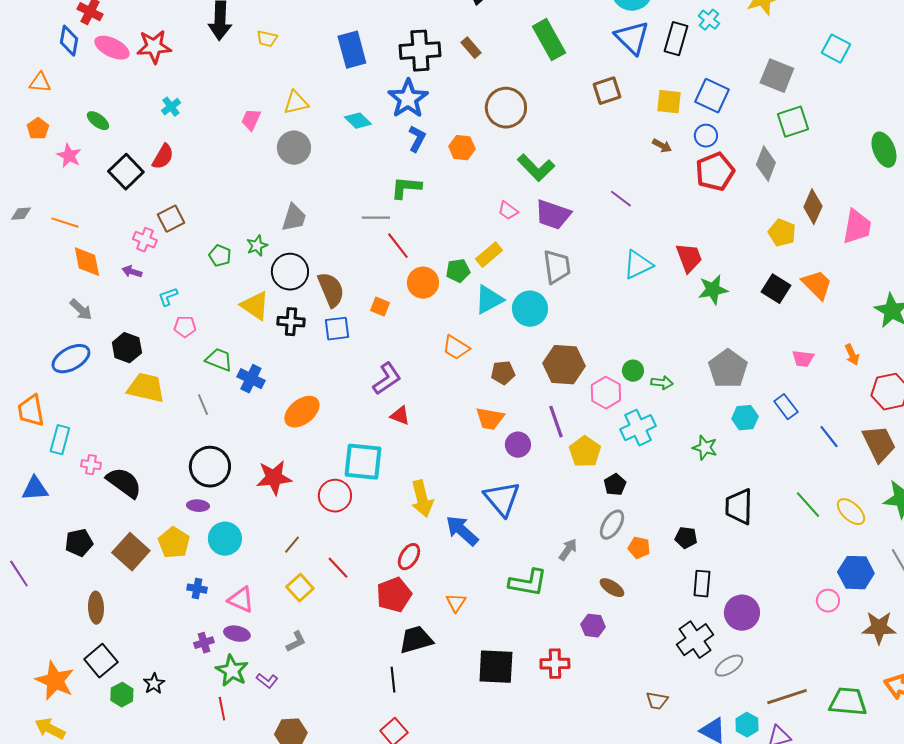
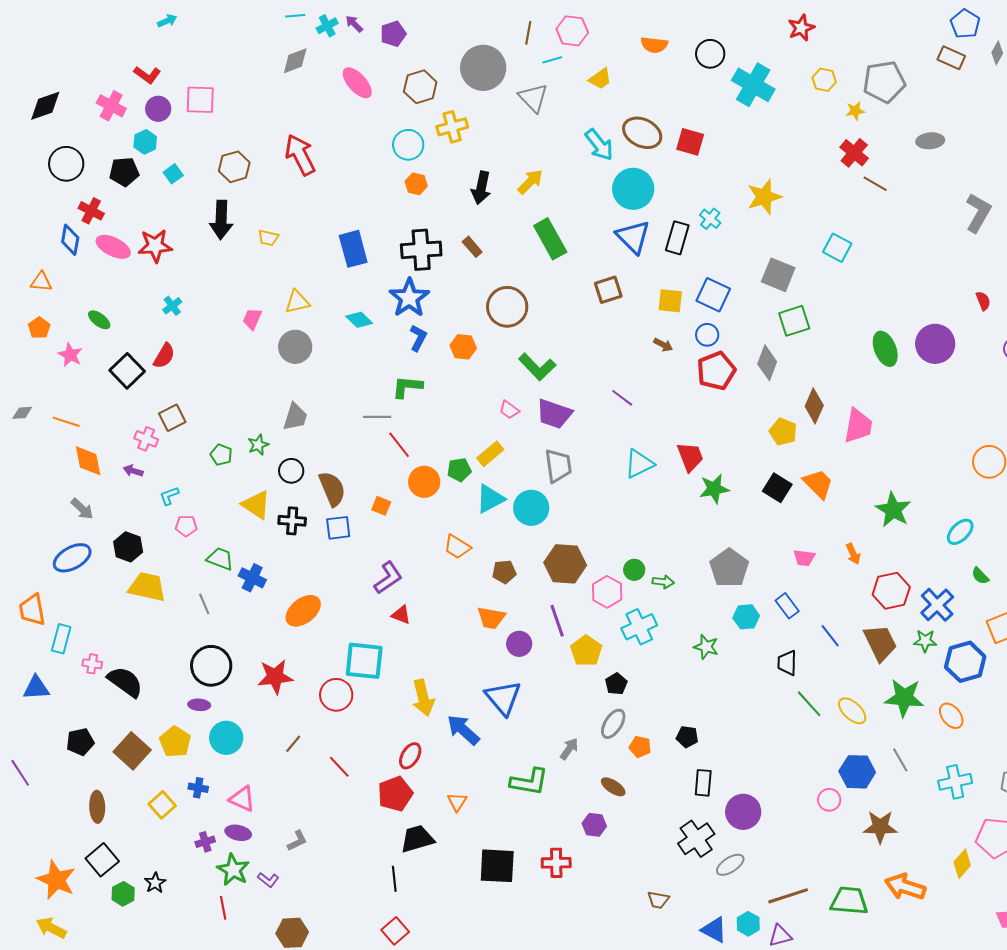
black circle: (290, 272) -> (291, 471), size x0.7
black trapezoid: (739, 507) -> (787, 663), moved, size x0.7
yellow square: (300, 588) -> (162, 805), moved

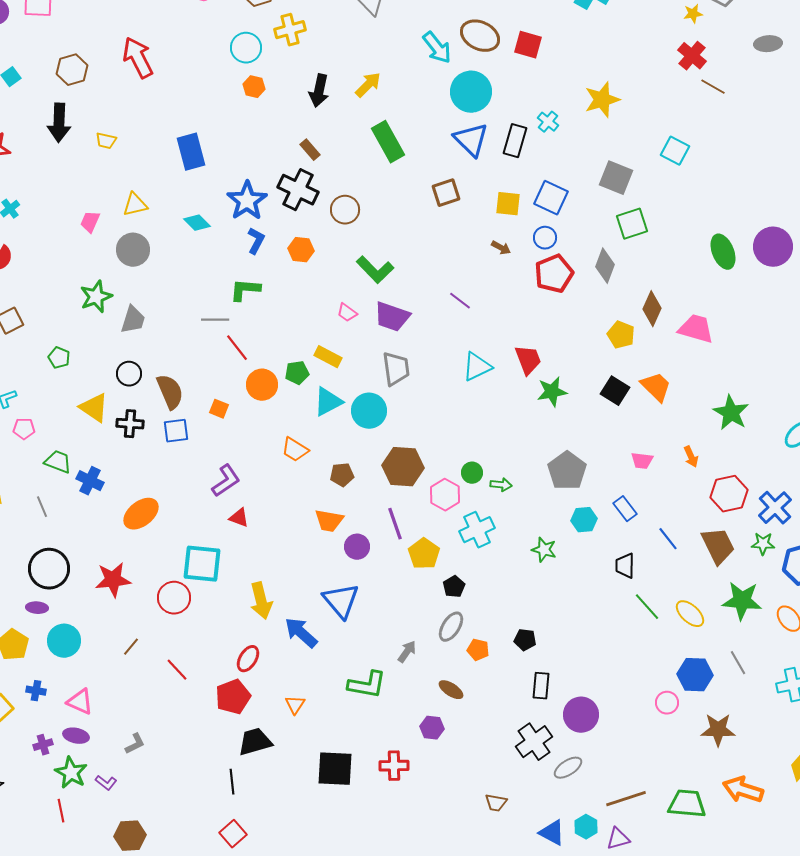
black cross: (421, 250) -> (298, 190), moved, turned 30
brown circle: (507, 307) -> (345, 210), size x0.7
pink trapezoid: (858, 426) -> (696, 329), turned -84
green star: (258, 445) -> (96, 297), moved, size x1.5
yellow rectangle: (490, 454) -> (328, 357), turned 68

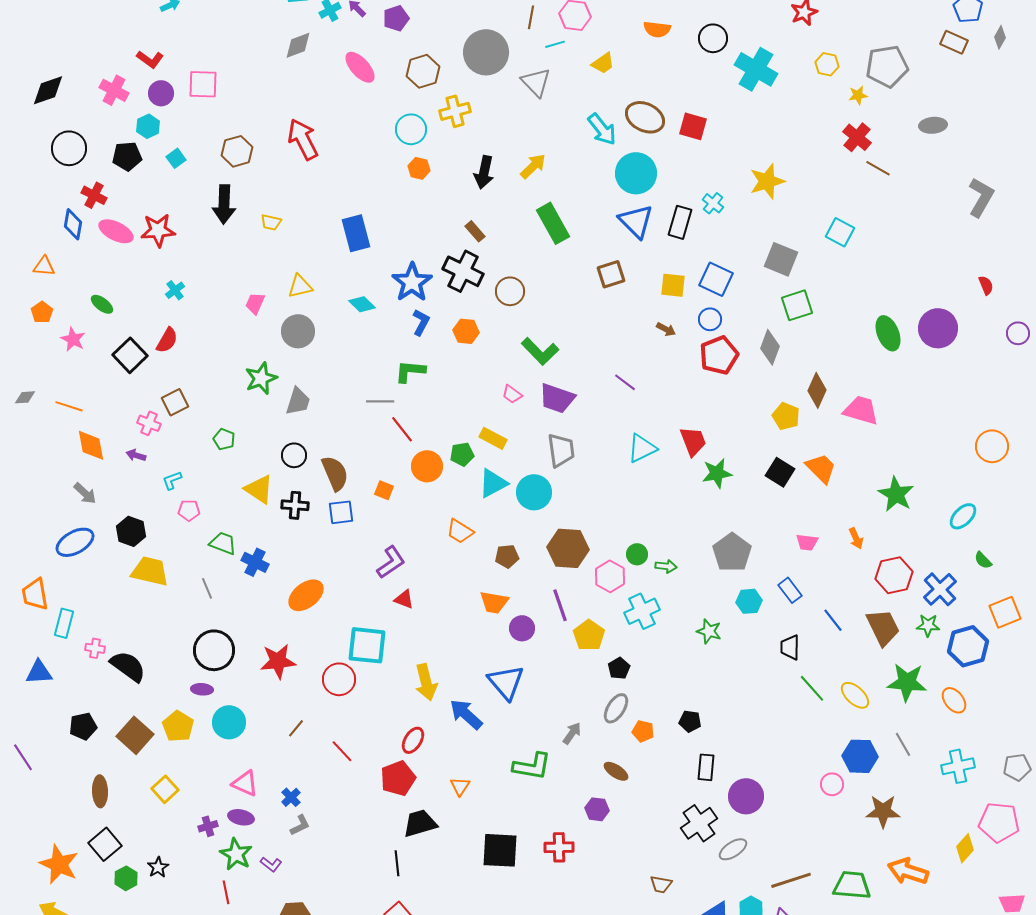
blue cross: (36, 691) -> (291, 797), moved, turned 36

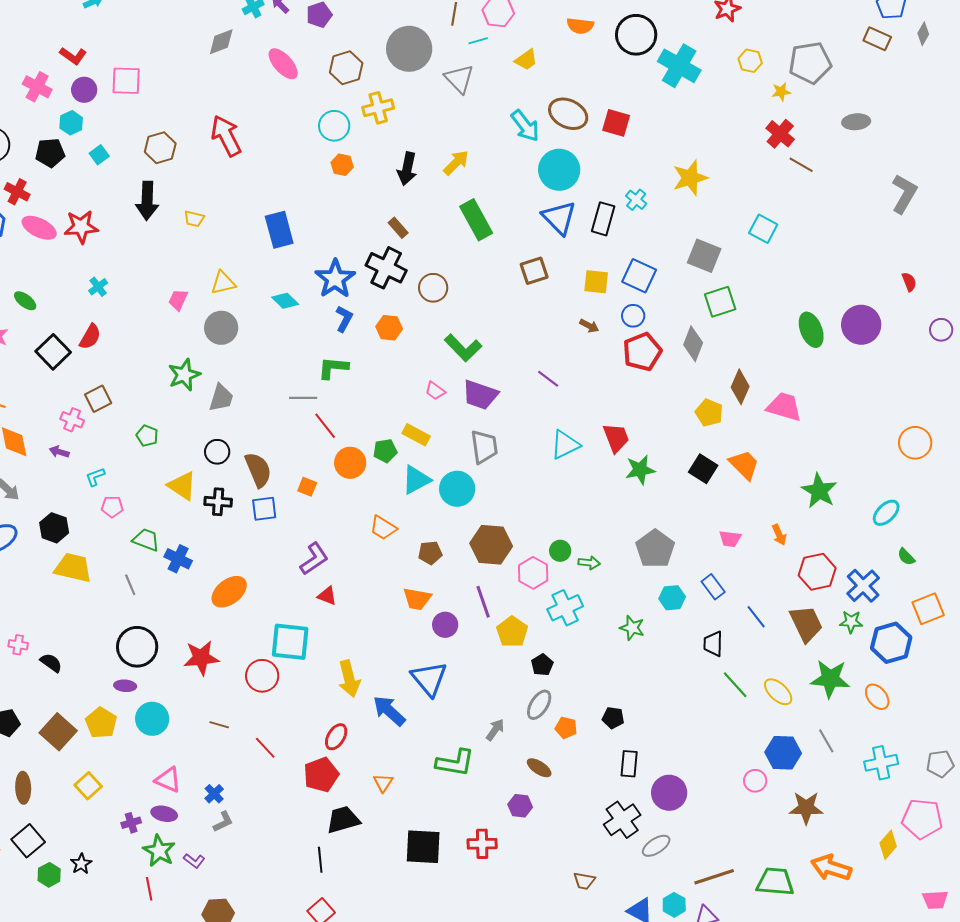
black circle: (713, 38) -> (636, 35), size x1.4
black semicircle: (128, 666) -> (51, 663), size x0.6
brown line: (296, 728) -> (219, 725), turned 66

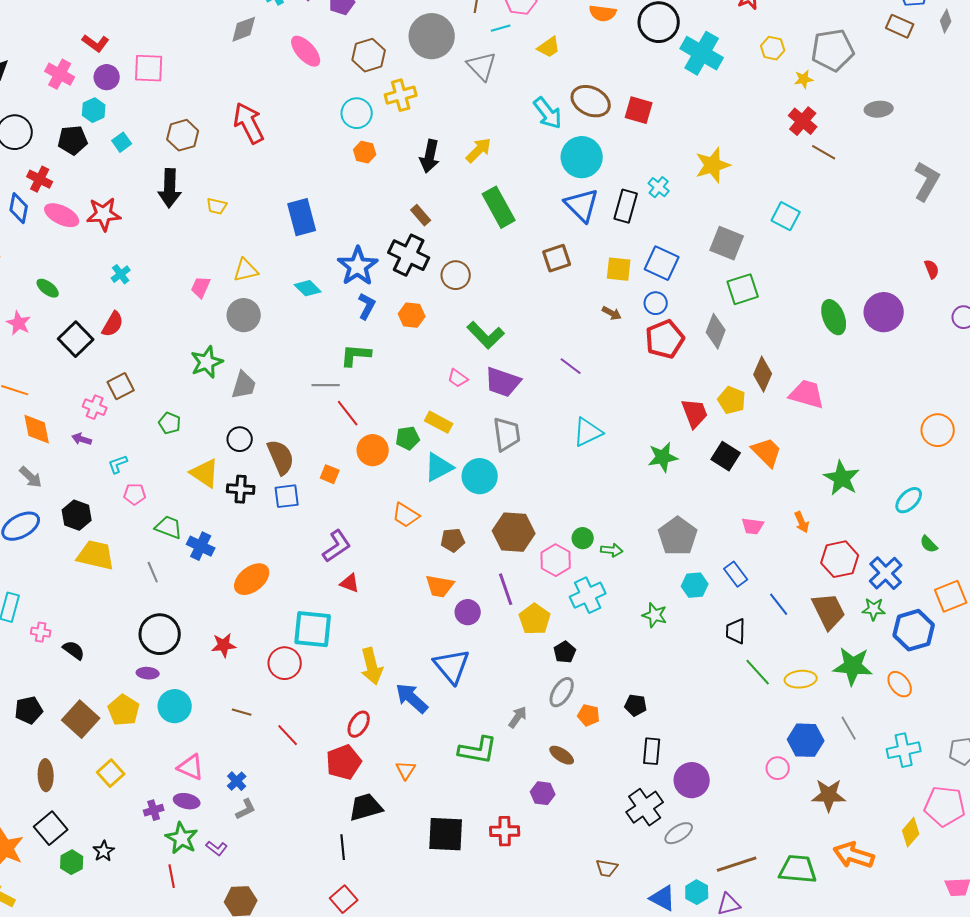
red trapezoid: (616, 438) -> (695, 413), moved
red star: (201, 658) -> (224, 645), size x0.7
yellow ellipse: (778, 692) -> (801, 679), turned -48

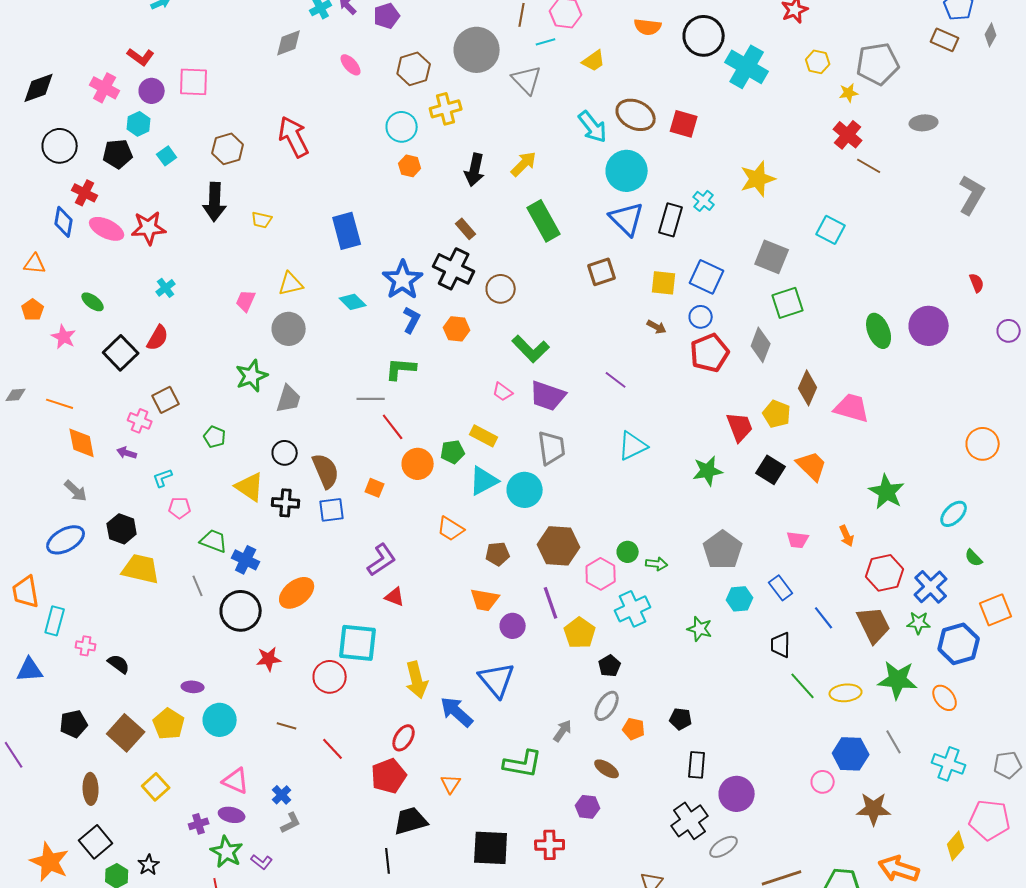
pink ellipse: (306, 51) -> (351, 65), size x0.7
black circle: (160, 634) -> (241, 611), moved
cyan cross: (904, 750) -> (949, 764), turned 32

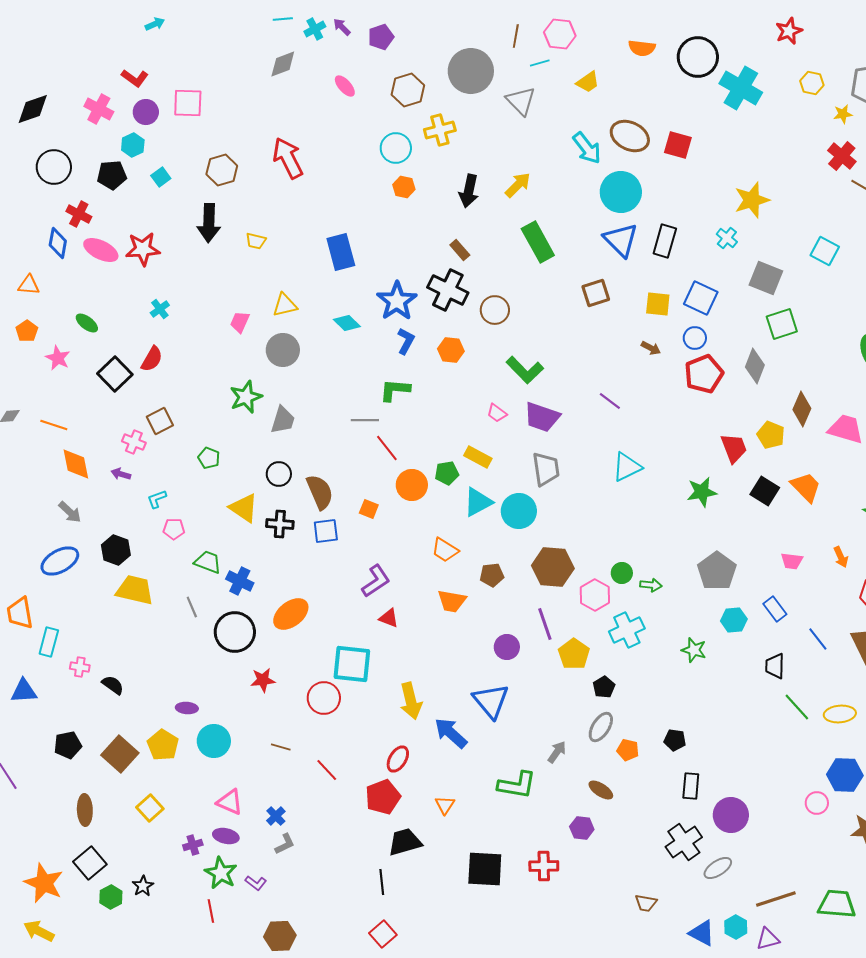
cyan cross: (704, 201) -> (727, 238), moved
orange trapezoid: (485, 600) -> (452, 601), moved

